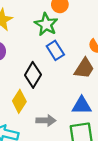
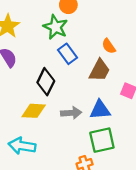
yellow diamond: (19, 101) -> (34, 111), turned 65
gray arrow: (46, 120) -> (71, 113), moved

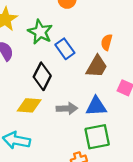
green star: (55, 27) -> (40, 32), moved
orange semicircle: (109, 46) -> (107, 42), turned 49

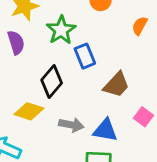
orange semicircle: (107, 42) -> (140, 26), moved

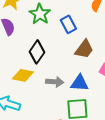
blue rectangle: (85, 56) -> (68, 24), moved

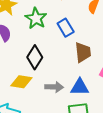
brown trapezoid: (84, 49) -> (83, 52), turned -40

